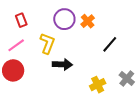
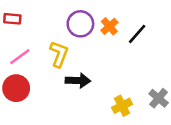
red rectangle: (21, 20) -> (12, 19), moved, turned -64
black line: (110, 44) -> (137, 34), moved

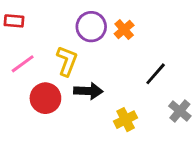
black line: (137, 34) -> (156, 74), moved
red circle: (16, 88) -> (45, 98), moved
yellow cross: (122, 106) -> (126, 120), moved

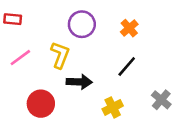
orange cross: (124, 30) -> (129, 28), moved
black line: (156, 74) -> (127, 66), moved
red circle: (45, 98) -> (41, 104), moved

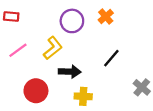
orange cross: (129, 28) -> (106, 16), moved
yellow L-shape: (60, 55) -> (53, 48), turned 30
yellow cross: (113, 107) -> (83, 96), moved, turned 30

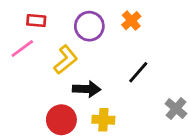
red rectangle: (11, 16) -> (36, 21), moved
pink line: (18, 50) -> (22, 49), moved
red circle: (36, 91) -> (61, 120), moved

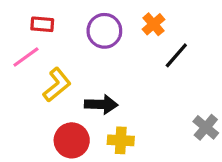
yellow L-shape: (66, 60) -> (57, 85), moved
black line: (138, 72) -> (176, 55), moved

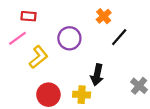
purple circle: (104, 31) -> (69, 38), moved
black arrow: (101, 104) -> (97, 75), moved, turned 100

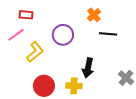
black line: (119, 37) -> (108, 34), turned 54

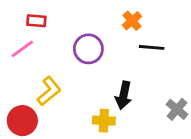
yellow L-shape: (35, 52) -> (49, 91), moved
red circle: (44, 86) -> (22, 121), moved

